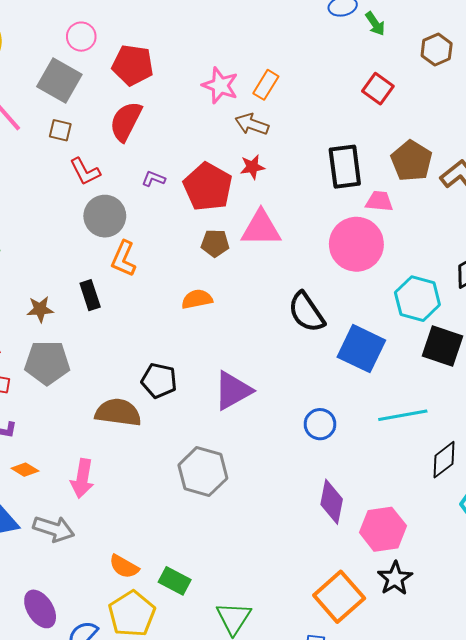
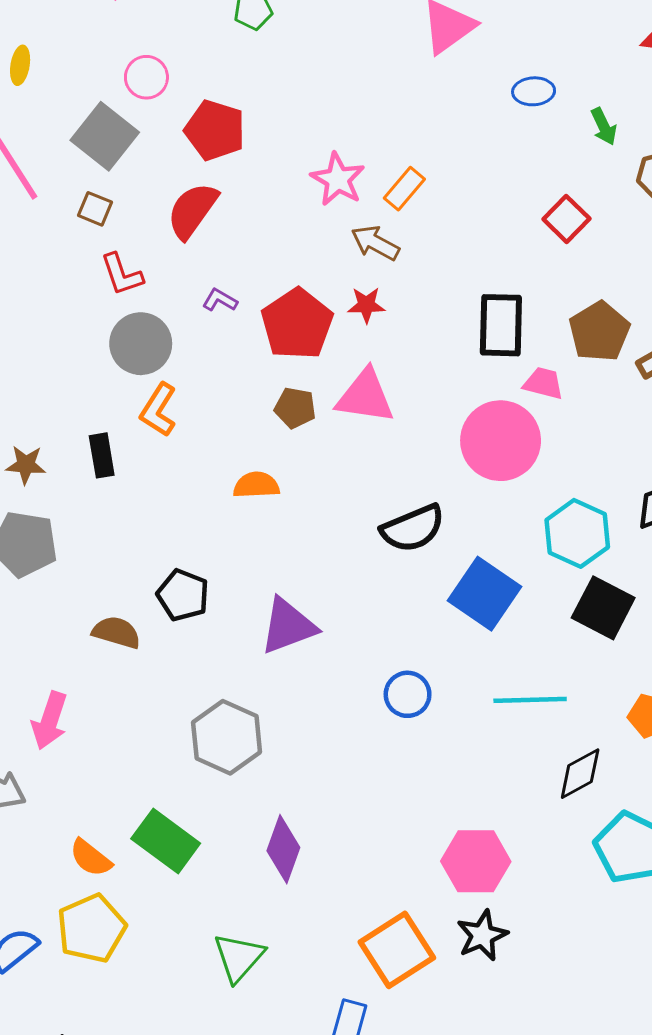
green arrow: (375, 24) -> (604, 126), moved
black semicircle: (306, 312) -> (413, 528), turned -87
brown semicircle: (118, 412) -> (116, 632), size x0.7
purple diamond: (332, 502) -> (283, 849), moved
green rectangle: (175, 581) -> (166, 841), moved, size x1.4

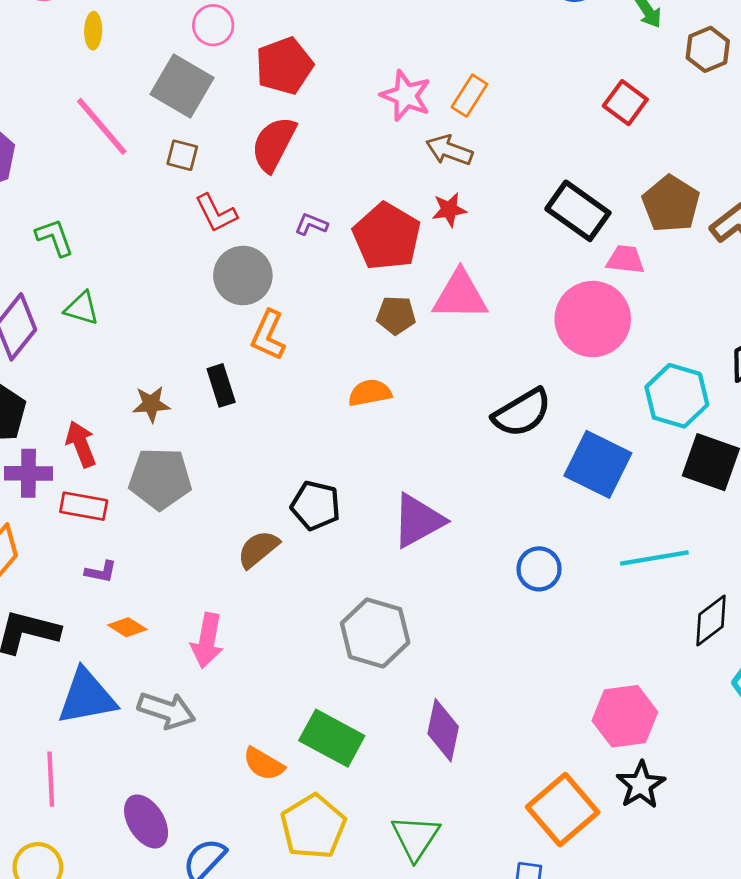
red pentagon: (215, 130) -> (284, 66), turned -30
black rectangle: (501, 325) -> (578, 211), turned -48
brown semicircle: (116, 632) -> (258, 549), turned -48
yellow pentagon: (91, 928) -> (313, 827), moved

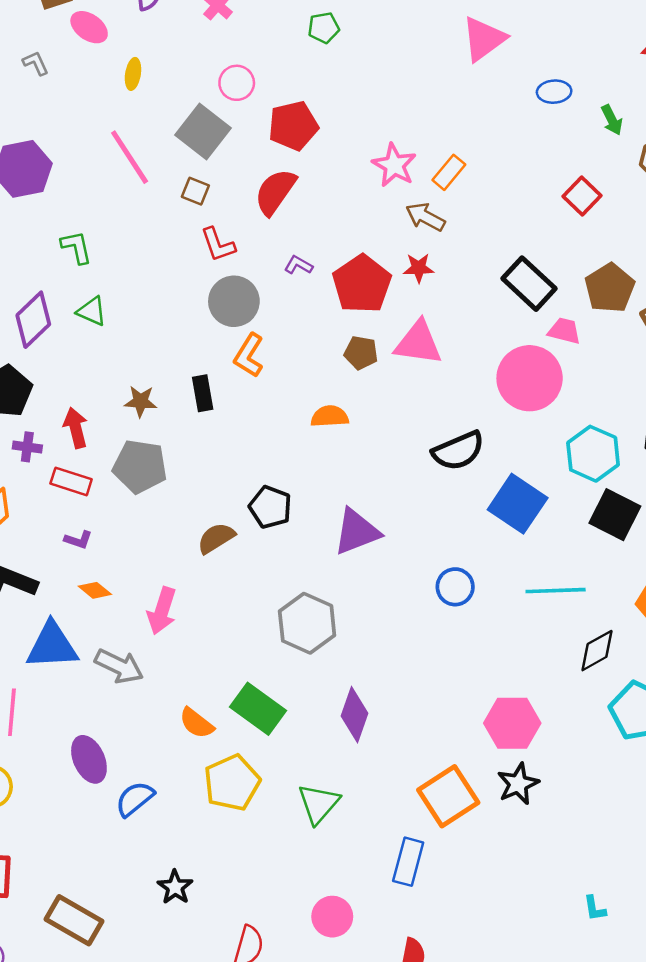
purple cross: (28, 473) -> (27, 447), size x0.7

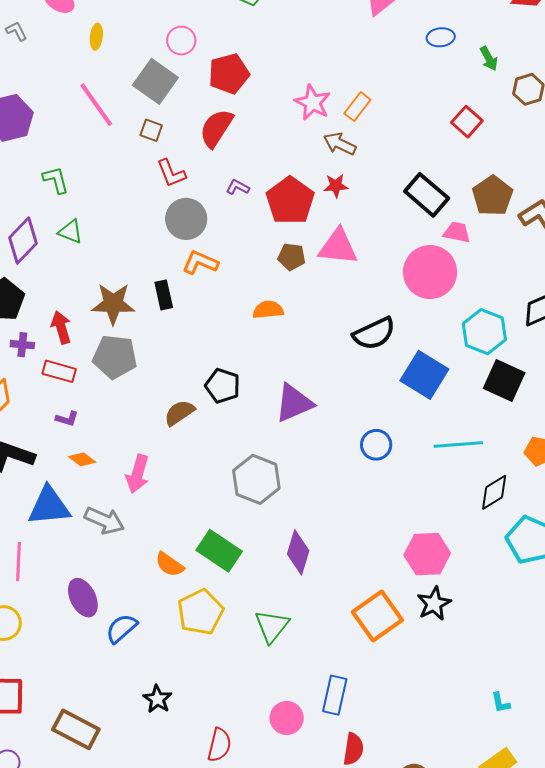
orange L-shape: (249, 355) -> (200, 263), turned 84
brown star: (141, 401) -> (113, 304), size x1.6
blue rectangle: (408, 862) -> (335, 695), moved

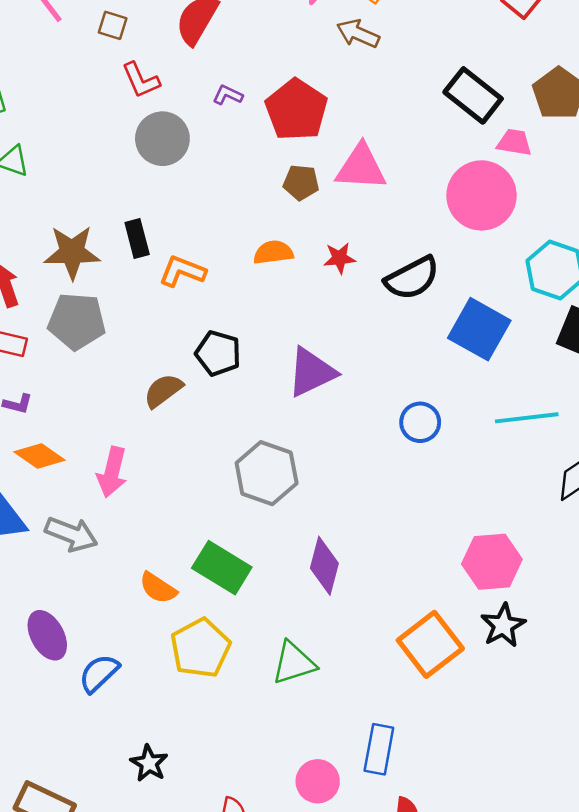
red star: (336, 186) -> (340, 258), moved
orange L-shape: (200, 263) -> (182, 271), moved
orange diamond: (82, 459) -> (39, 456), size x1.4
green triangle: (272, 626) -> (294, 663), turned 36

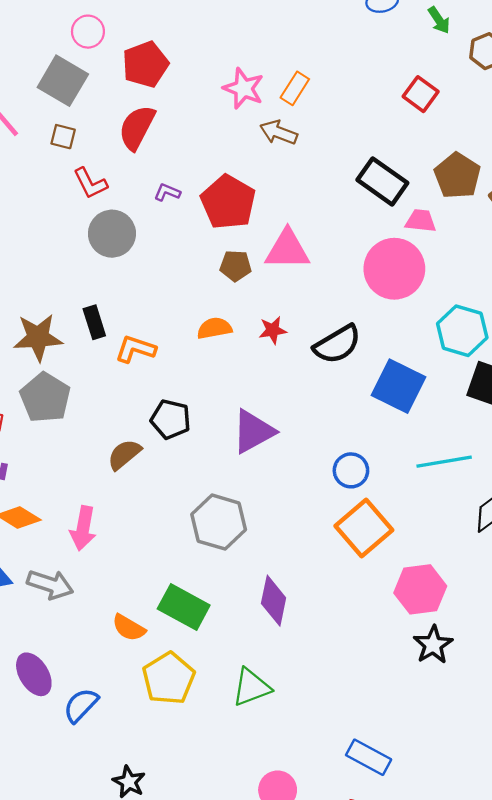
gray pentagon: (77, 321) -> (45, 398), turned 30
orange square: (430, 644) -> (364, 528), moved
blue rectangle: (379, 749) -> (369, 757), moved, turned -69

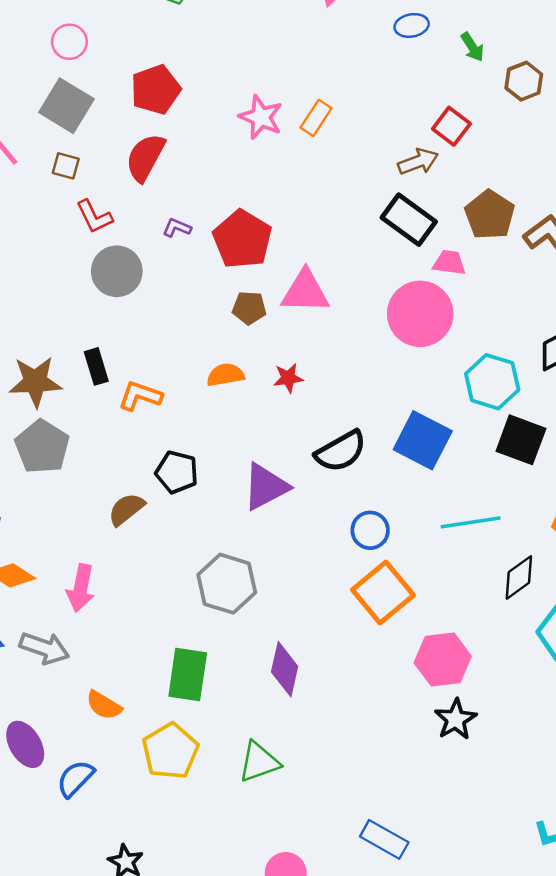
pink circle: (88, 32) -> (69, 42), moved
brown arrow: (279, 132) -> (418, 162), moved, turned 138
black semicircle: (337, 344) -> (341, 451), moved
green rectangle: (184, 607) -> (188, 674), turned 69
orange semicircle: (129, 628) -> (104, 705), moved

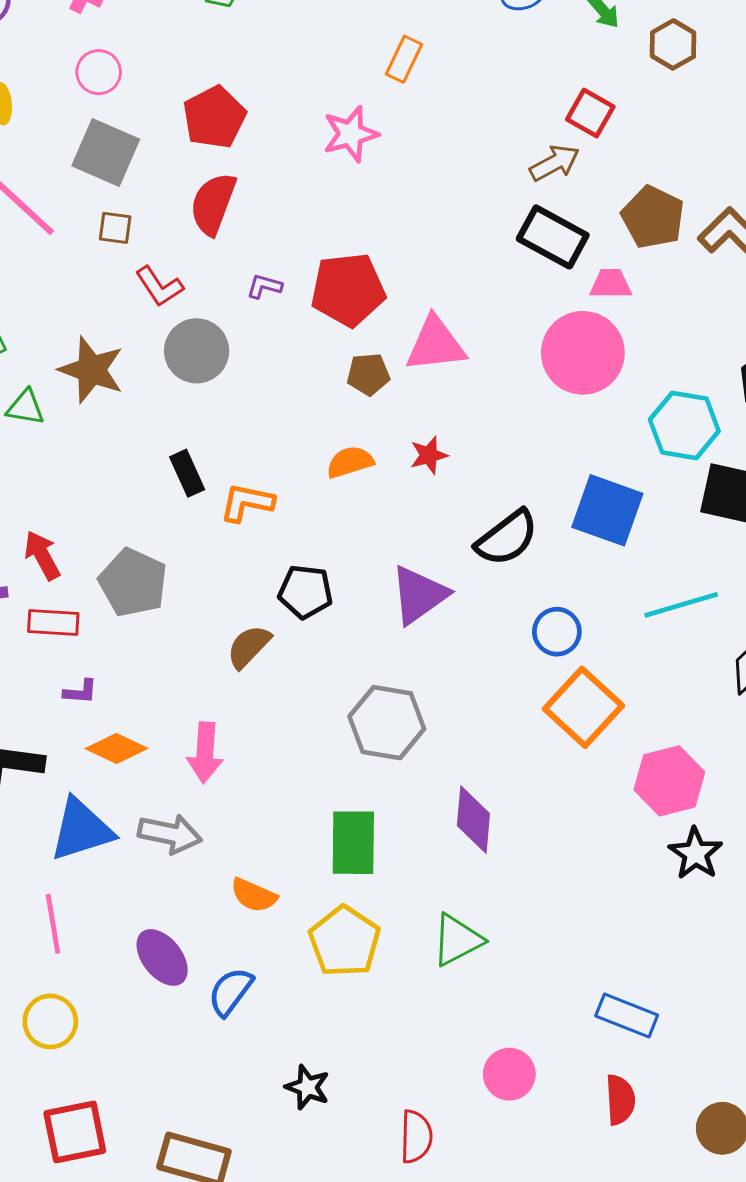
pink star: (261, 117) -> (351, 134), turned -30
orange rectangle: (316, 118) -> (404, 59), moved
red pentagon: (242, 239) -> (348, 290), turned -30
brown star: (35, 382) -> (91, 370), moved, turned 30

